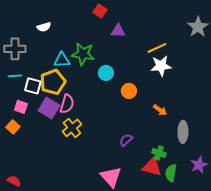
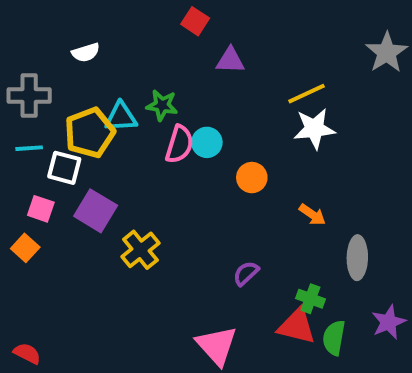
green star: (83, 54) -> (162, 105), size x0.7
yellow pentagon: (53, 82) -> (90, 133), moved
pink semicircle: (67, 104) -> (180, 144), moved

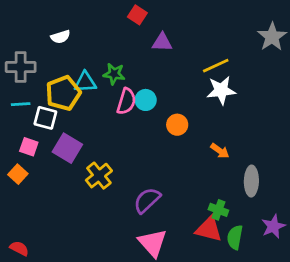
purple semicircle: (246, 273) -> (147, 200), moved, size x1.5

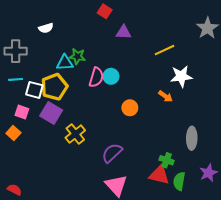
green star: (114, 74) -> (77, 56), moved
white star: (221, 90) -> (181, 76), moved
yellow pentagon: (63, 93) -> (54, 87), moved
orange circle: (177, 125) -> (130, 108), moved
orange arrow: (220, 151) -> (166, 96), moved

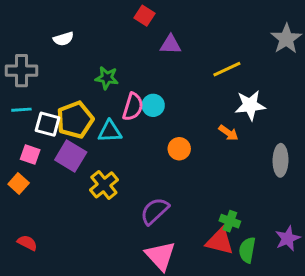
cyan triangle: (65, 63) -> (110, 131), moved
gray ellipse: (192, 138) -> (280, 160), moved
red semicircle: (14, 190) -> (27, 243), moved

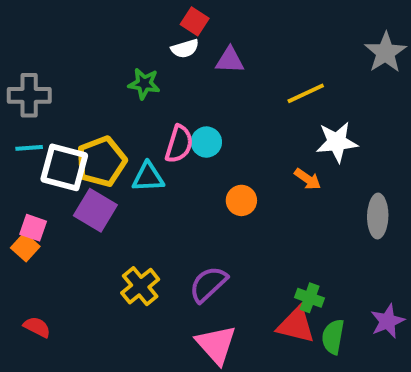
white semicircle: (63, 39) -> (185, 49), moved
green star: (107, 78) -> (144, 84), moved
white square: (48, 124) -> (64, 167), size x1.4
pink square: (30, 155) -> (33, 228), moved
yellow cross: (104, 185) -> (140, 286), moved

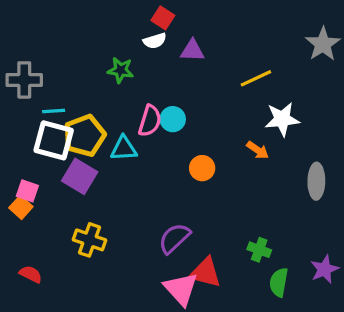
cyan line: (29, 148) -> (54, 111), moved
yellow cross: (140, 286) -> (89, 240), moved, turned -32
red triangle: (296, 325) -> (205, 273), moved

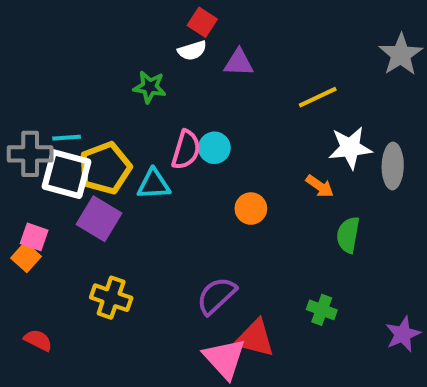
gray cross: (24, 80) -> (30, 154), moved
gray ellipse: (316, 181) -> (393, 166), moved
green semicircle: (279, 282) -> (348, 235), moved

